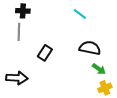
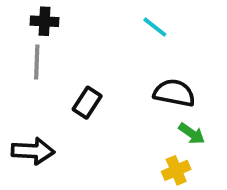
yellow cross: (105, 88) -> (176, 170), moved

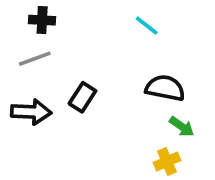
gray line: (37, 62) -> (35, 59), turned 68
black arrow: (33, 151) -> (31, 112), moved

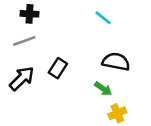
black arrow: (31, 112) -> (22, 78), turned -48
green arrow: (182, 127) -> (103, 89), moved

